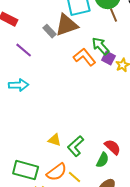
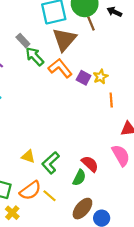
brown triangle: (67, 25) -> (64, 39), moved, turned -30
green arrow: (101, 46) -> (35, 56), moved
purple square: (109, 58) -> (84, 78), moved

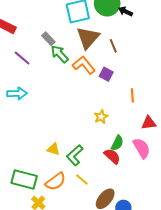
black arrow: (114, 12) -> (125, 11), moved
brown line: (91, 24) -> (113, 46), moved
yellow star: (101, 77) -> (101, 117), moved
green semicircle: (79, 178) -> (117, 143), moved
yellow line: (50, 196) -> (82, 180), moved

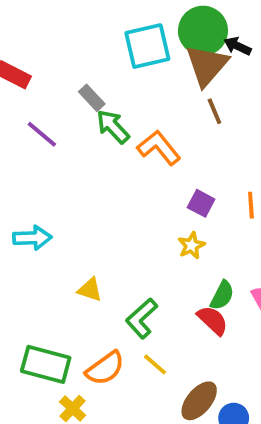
brown triangle: (88, 38) -> (207, 65), moved
purple square: (106, 74) -> (201, 203), moved
cyan arrow: (17, 93) -> (32, 238), moved
yellow triangle: (53, 149) -> (90, 290), moved

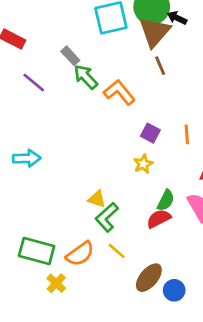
yellow triangle: (90, 290) -> (97, 199), moved
red semicircle: (213, 320) -> (159, 219), turned -70

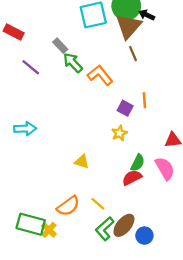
orange line: (187, 134) -> (144, 100), moved
green L-shape: (107, 217) -> (105, 229), moved
green rectangle: (37, 251) -> (31, 224), moved

